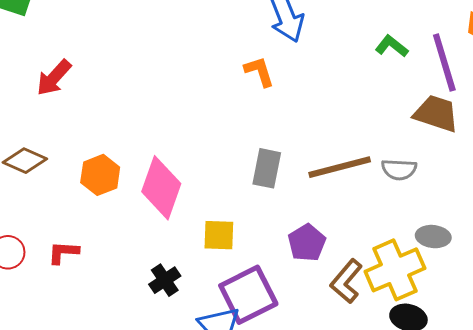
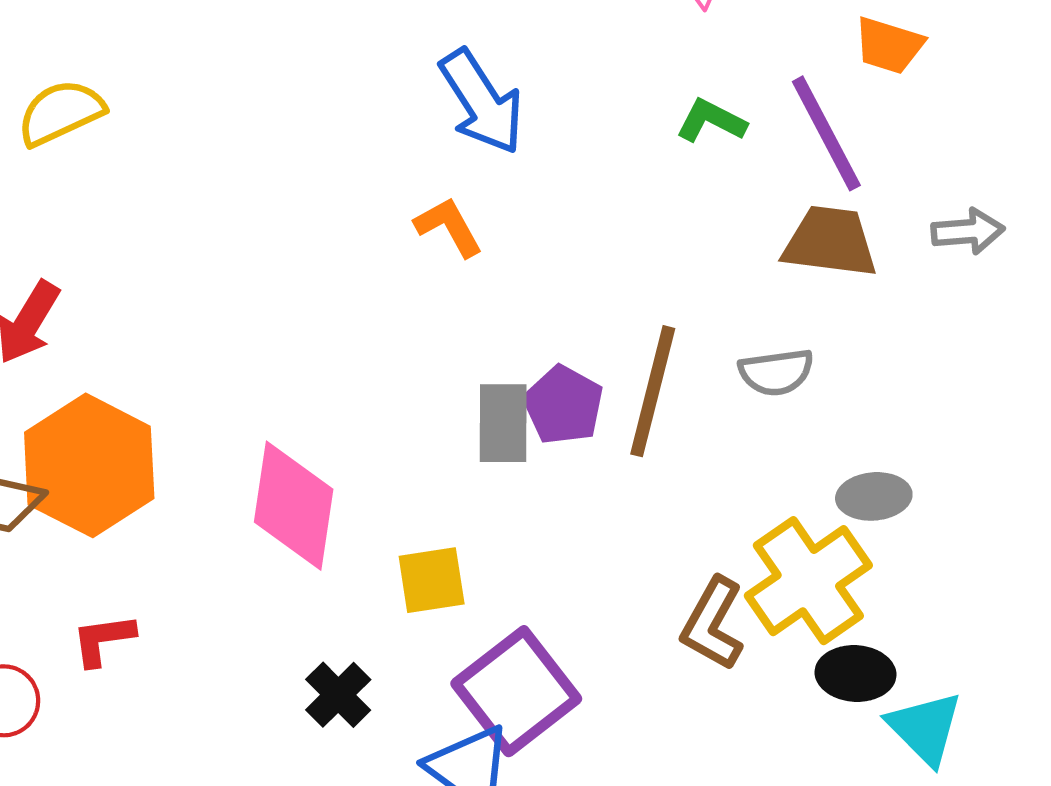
brown line: (340, 167) -> (653, 391), turned -50
orange hexagon: (100, 175) -> (89, 465), moved, size x1.6
purple pentagon: (307, 243) -> (563, 405), moved
red L-shape: (63, 252) -> (103, 640), moved

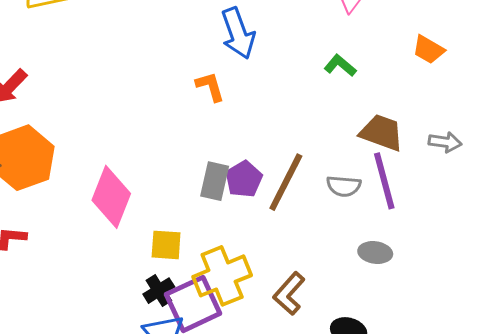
purple line: (826, 133) -> (384, 181), moved
yellow cross: (808, 581) -> (222, 276), moved
black cross: (338, 695) -> (159, 291), moved

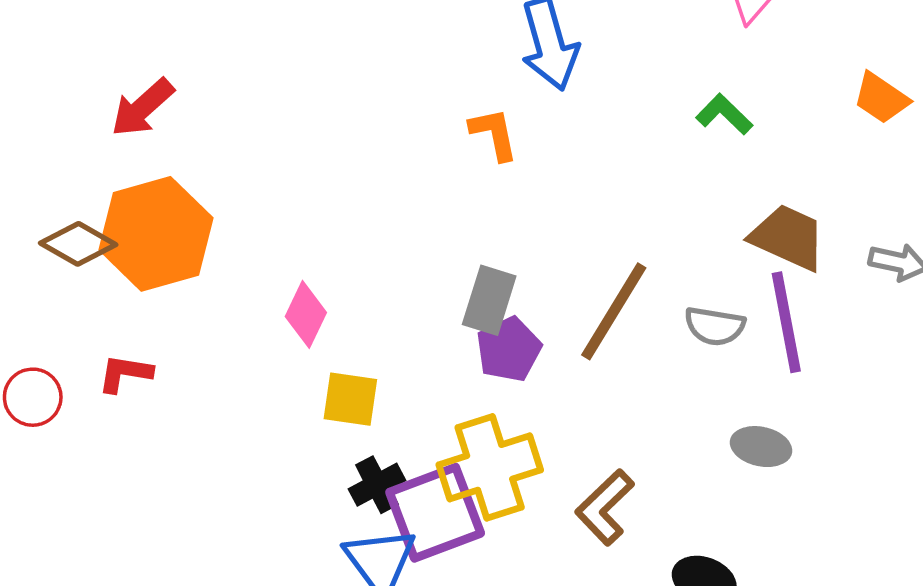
purple pentagon: (244, 179) -> (509, 349), moved
pink diamond: (111, 197) -> (306, 314), size x0.6
yellow square: (166, 245) -> (350, 399), moved

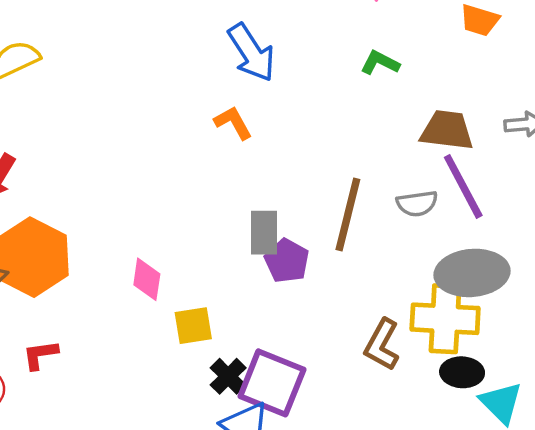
gray ellipse: (761, 447) -> (472, 273), size x1.8
yellow cross: (490, 467) -> (445, 319), moved, turned 38
purple square: (435, 513) -> (272, 383), turned -30

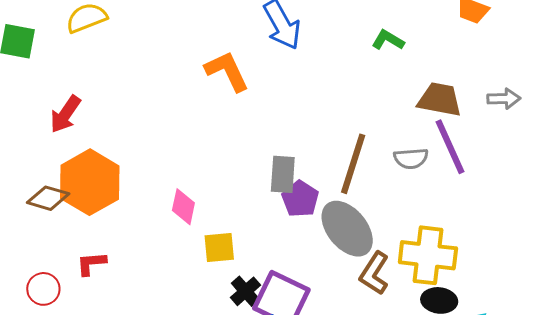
orange L-shape: (233, 123) -> (227, 71), moved, size x1.4
gray ellipse: (472, 273) -> (347, 229), moved, turned 52

